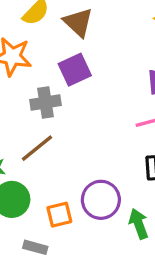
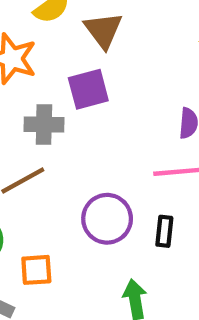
purple circle: (101, 200) -> (107, 219), moved

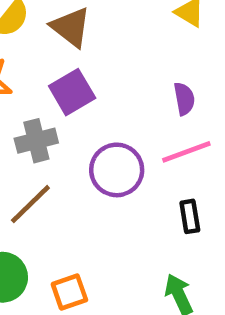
purple circle: (107, 219) -> (117, 170), moved

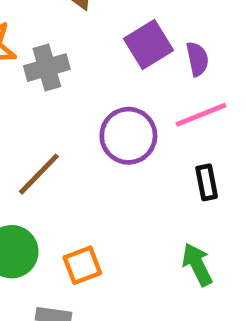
purple square: (72, 92) -> (149, 45), moved
gray cross: (36, 141) -> (47, 68), moved

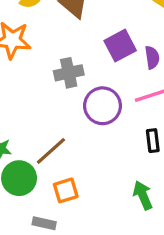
gray cross: (47, 68) -> (69, 73), moved
brown line: (39, 174) -> (51, 151), moved

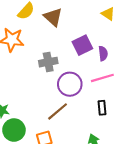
brown line: (51, 151) -> (58, 111), moved

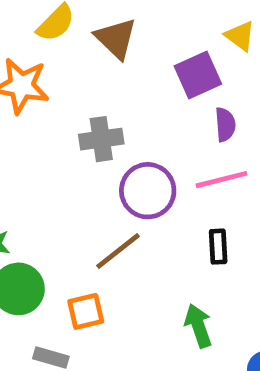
purple square: (82, 45) -> (198, 75), moved

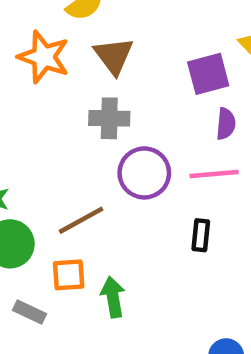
brown triangle: (116, 38) -> (114, 56), moved
brown line: (118, 251) -> (81, 220), moved
green arrow: (198, 326) -> (113, 297), moved

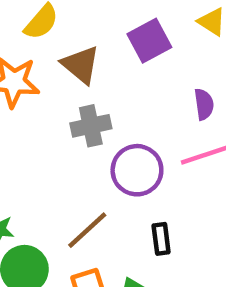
purple square: (208, 74) -> (149, 41), moved
black rectangle: (201, 235) -> (161, 239), moved

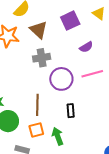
purple semicircle: (204, 104) -> (86, 47), moved, turned 64
brown line: (87, 230) -> (37, 105), turned -50

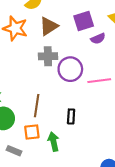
brown triangle: (39, 30) -> (49, 26), turned 36
purple semicircle: (86, 47) -> (98, 39), moved
purple circle: (61, 79) -> (70, 69), moved

